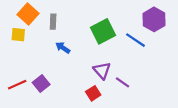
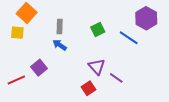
gray rectangle: (53, 22) -> (60, 26), moved
green square: (103, 31) -> (98, 30), size x0.6
purple square: (41, 84) -> (39, 68), moved

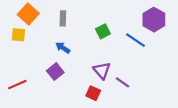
gray rectangle: (60, 26) -> (63, 18), moved
purple square: (39, 68) -> (55, 72), moved
red square: (88, 88) -> (93, 93), turned -32

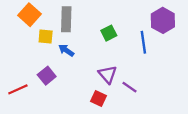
gray rectangle: (63, 18) -> (66, 19), size x1.5
yellow square: (18, 35) -> (46, 36), moved
blue line: (135, 40) -> (143, 42), turned 48
purple square: (55, 72) -> (47, 76), moved

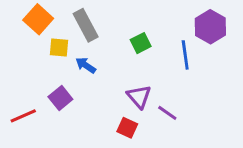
gray rectangle: (66, 19) -> (86, 25), turned -30

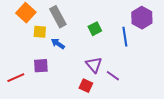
purple square: (60, 98) -> (41, 66), turned 35

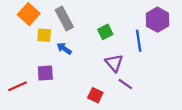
purple triangle: (94, 65) -> (114, 63), moved

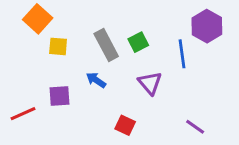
gray rectangle: (64, 19) -> (106, 45), moved
blue arrow: (64, 49) -> (96, 80), moved
purple line: (125, 84) -> (195, 127), moved

